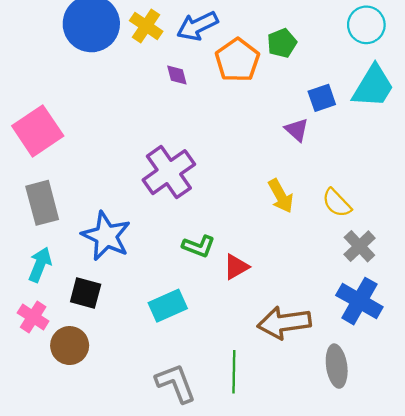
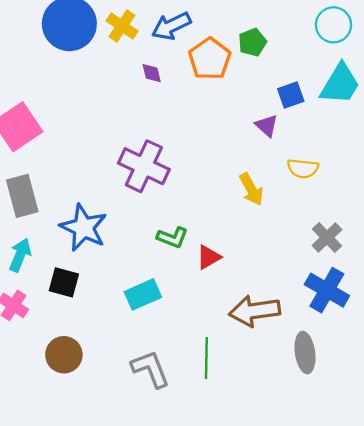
purple cross: (169, 172) -> (144, 166), turned -30
yellow semicircle: (337, 203) -> (303, 168), moved, turned -40
brown circle: (70, 346) -> (64, 355), moved

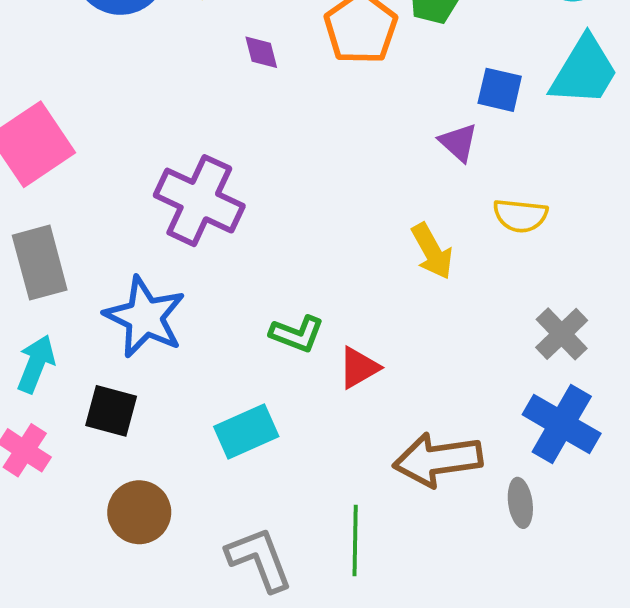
blue square: (291, 95) -> (500, 90), turned 32
purple cross: (144, 166) -> (199, 201), moved
gray ellipse: (305, 353) -> (520, 503), moved, size x0.7
brown circle: (64, 355) -> (139, 512), moved

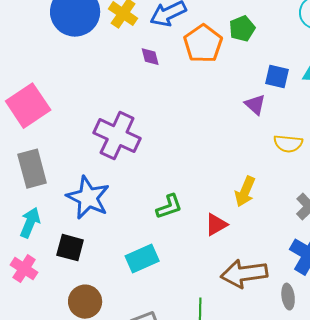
yellow arrow: (432, 251) -> (245, 192), moved, turned 52
green L-shape: (297, 334) -> (169, 207), turned -40
red triangle: (359, 368) -> (216, 225), moved

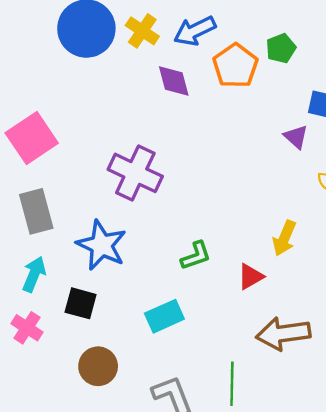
purple diamond: (150, 57) -> (174, 81), size x1.5

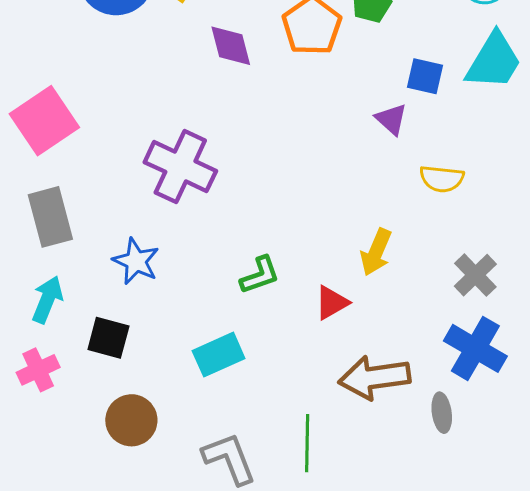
blue star: (102, 245) -> (136, 261), size x0.7
pink cross: (27, 328) -> (38, 370), turned 32

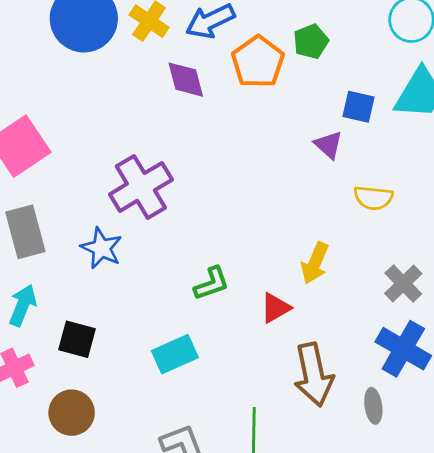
purple cross: (180, 167) -> (141, 187), turned 34
blue star: (136, 261) -> (101, 248), moved
brown arrow: (374, 377) -> (314, 375), turned -94
brown circle: (131, 420) -> (72, 413), moved

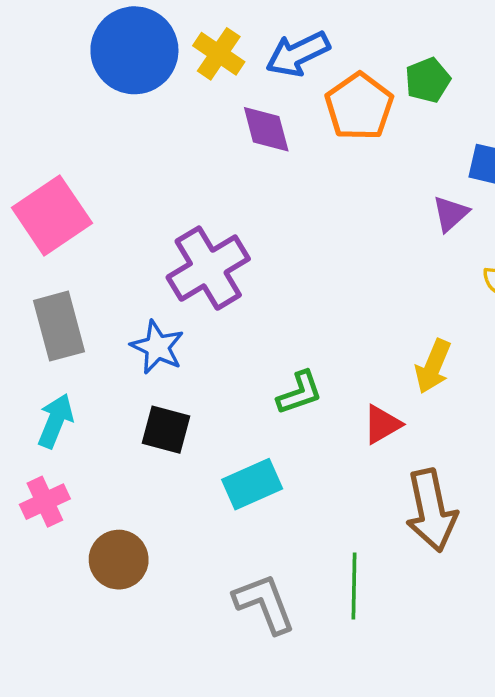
purple triangle: (329, 145) -> (451, 214), turned 36
black square: (77, 339) -> (166, 430), moved

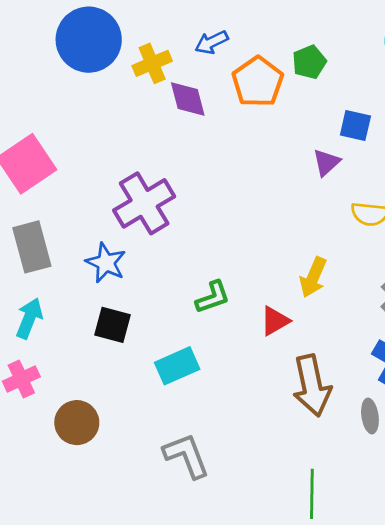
yellow cross: (219, 54) -> (152, 63), moved, turned 33
blue arrow: (298, 54) -> (212, 42), size x0.7
green line: (354, 586) -> (312, 494), moved

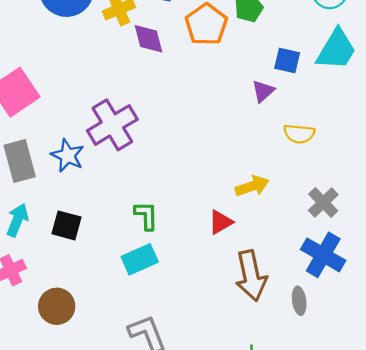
blue star: (106, 263) -> (68, 156), moved
yellow arrow: (313, 277) -> (252, 186), turned -132
green L-shape: (213, 297) -> (146, 216), moved, turned -72
black square: (112, 325) -> (67, 225), moved

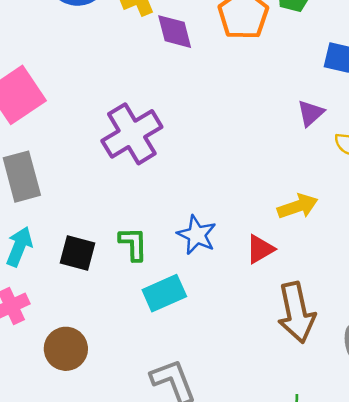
purple triangle: (263, 91) -> (311, 113), moved
blue star: (68, 156) -> (197, 235), moved
green L-shape: (146, 216) -> (133, 244), moved

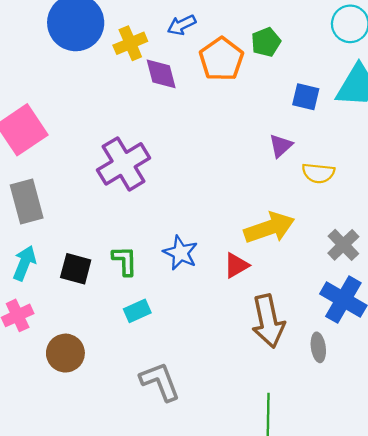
yellow arrow: (298, 206) -> (269, 228), size x1.4
cyan rectangle: (164, 293) -> (137, 311), moved, size x0.7

